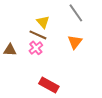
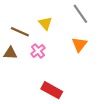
brown line: (38, 35) -> (20, 32), moved

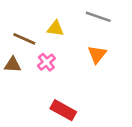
gray line: (80, 14) -> (98, 17), turned -36
yellow triangle: (45, 23) -> (55, 28), turned -40

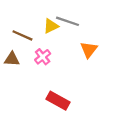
gray line: (98, 17) -> (67, 21), moved
yellow triangle: (55, 28) -> (51, 26), turned -35

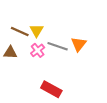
gray line: (67, 21) -> (58, 46), moved
yellow triangle: (51, 26) -> (37, 30), moved, turned -32

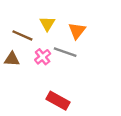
yellow triangle: (37, 30) -> (47, 24), moved
orange triangle: (79, 44) -> (77, 31), moved

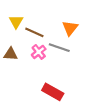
yellow triangle: (47, 24) -> (16, 22), moved
brown line: (22, 35) -> (34, 32), moved

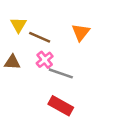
gray line: (59, 48) -> (61, 73), moved

